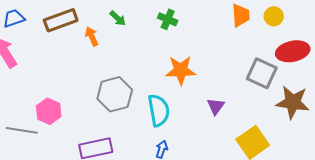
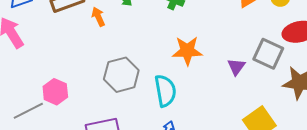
purple triangle: (216, 106) -> (236, 67), moved
gray line: (22, 130) -> (28, 111), turned -36

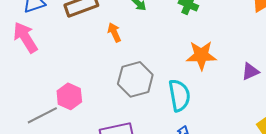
orange arrow: (98, 17) -> (114, 32), moved
purple triangle: (236, 67) -> (250, 71), turned 30

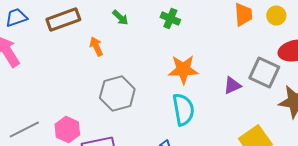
cyan semicircle: (179, 95) -> (183, 110), moved
pink hexagon: (69, 96) -> (67, 130), moved

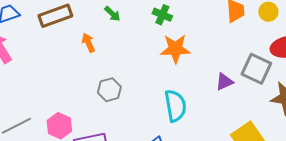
orange star: (183, 70) -> (175, 49), moved
gray hexagon: (117, 94) -> (109, 90), size x0.7

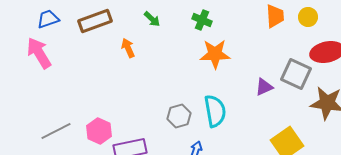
gray hexagon: (109, 90) -> (179, 116), moved

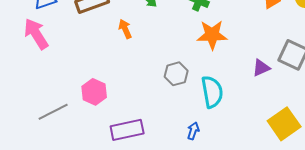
gray hexagon: (179, 116) -> (176, 74), moved
pink hexagon: (99, 131) -> (94, 92), moved

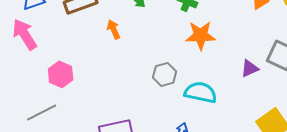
pink hexagon: (94, 92) -> (61, 74), moved
cyan semicircle: (212, 92) -> (201, 92), turned -68

